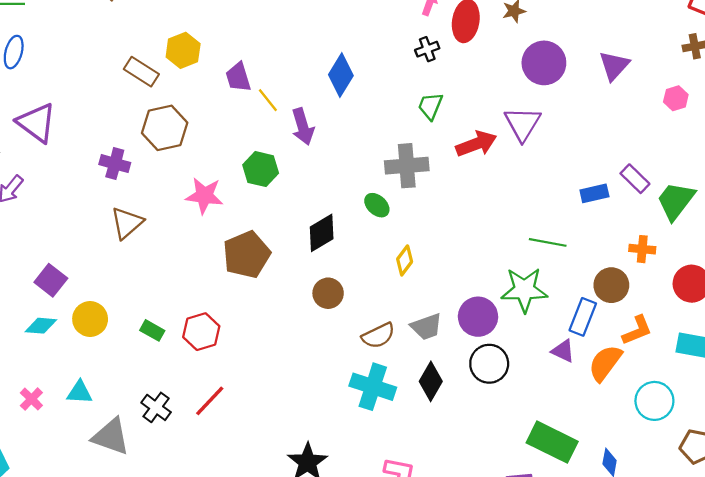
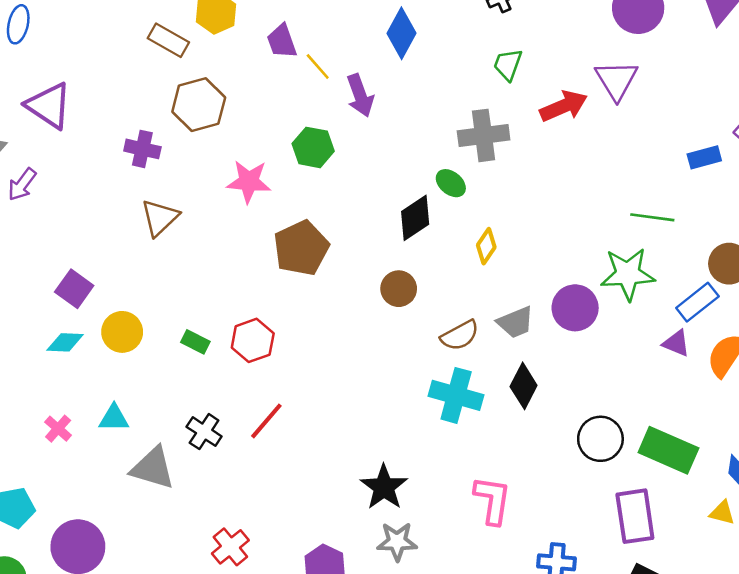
black diamond: (322, 233) -> (415, 218), moved
blue rectangle: (583, 317) -> (697, 302), turned 33
black circle: (489, 364) -> (600, 439), moved

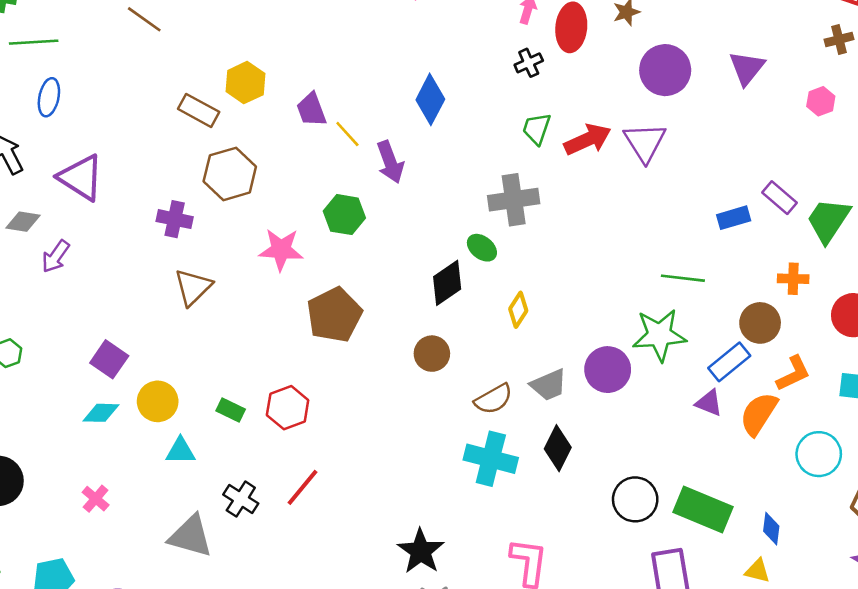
red arrow: (564, 106) -> (588, 140), moved
cyan triangle: (114, 418) -> (180, 451), moved

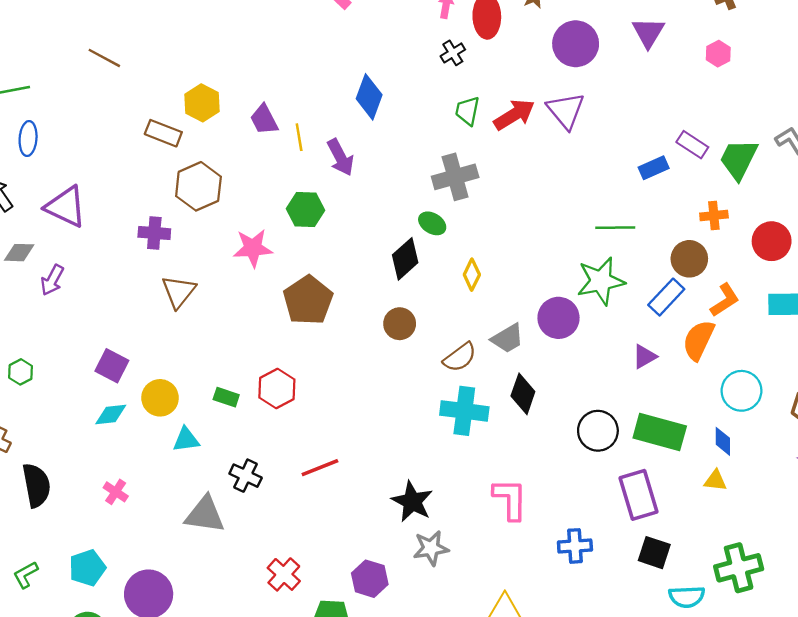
yellow line: (347, 134) -> (299, 137), turned 40
purple triangle: (709, 403) -> (644, 356), moved, turned -44
cyan circle: (819, 454) -> (742, 391), moved
red line: (303, 487) -> (320, 468), moved, turned 36

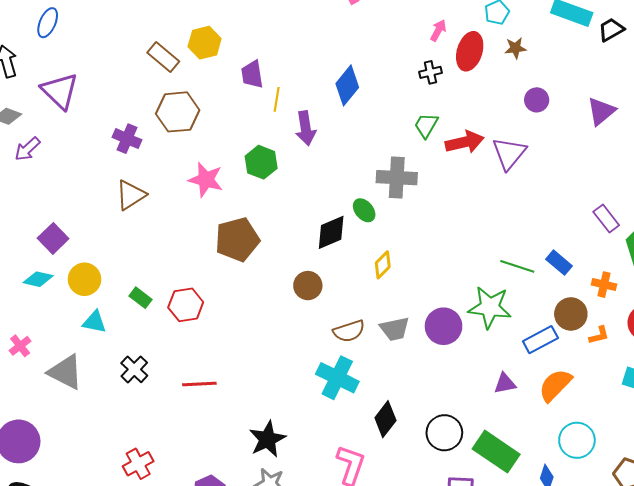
purple circle: (576, 44) -> (537, 100), size x0.6
blue rectangle: (654, 168) -> (559, 263), moved, turned 45
orange L-shape: (725, 300) -> (599, 335), moved, size x0.7
black diamond: (523, 394) -> (385, 419), moved
gray triangle: (205, 515) -> (65, 372), moved

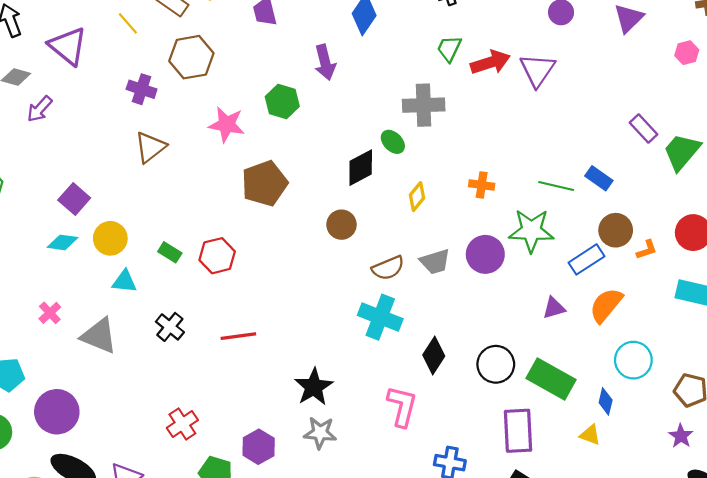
yellow line: (277, 99) -> (128, 23), moved, turned -45
orange cross: (604, 285) -> (482, 185), moved

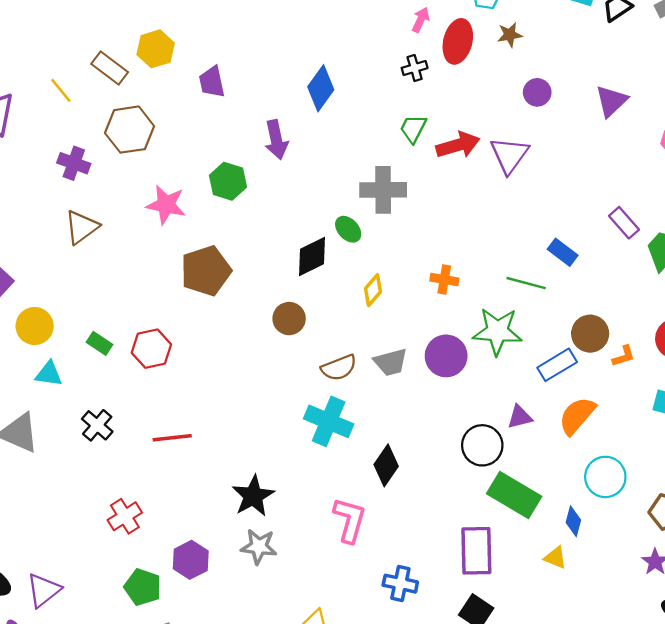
blue rectangle: (599, 178) -> (563, 252), moved
black circle: (496, 364) -> (482, 445), moved
red cross: (182, 424) -> (125, 516), moved

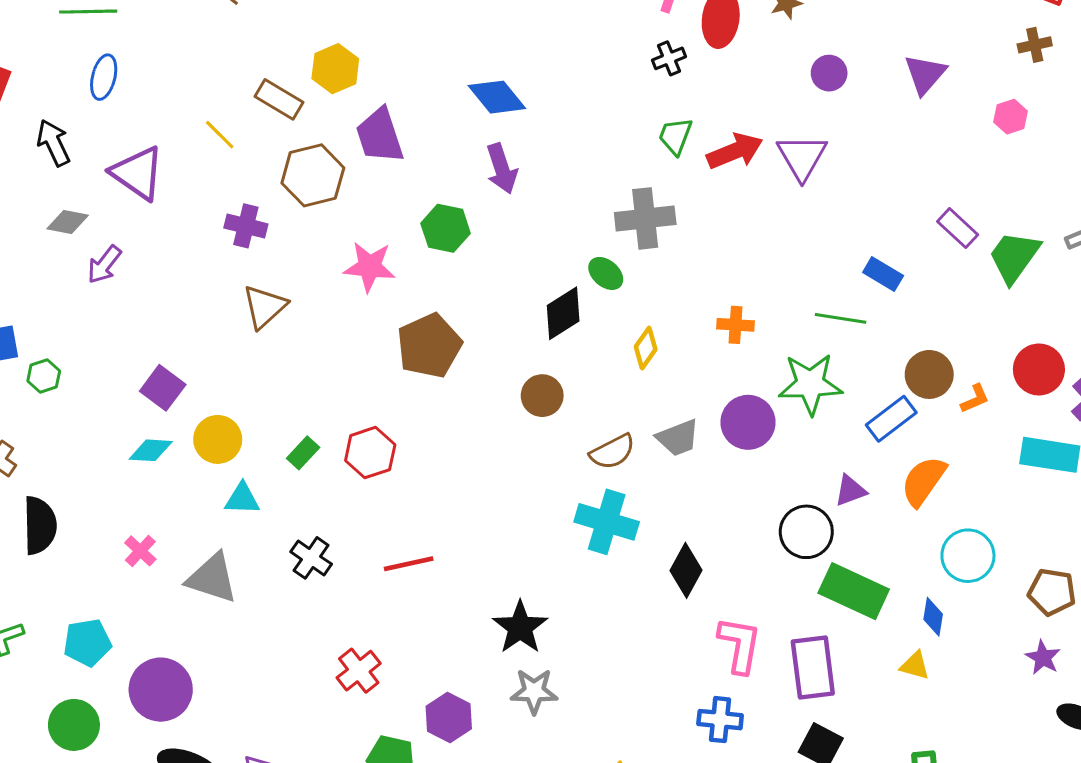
purple trapezoid: (212, 82) -> (380, 136), moved, size x1.4
blue diamond: (321, 88) -> (497, 97), moved, turned -69
green rectangle: (100, 343) -> (303, 453), turned -75
pink L-shape: (350, 520) -> (740, 645), moved

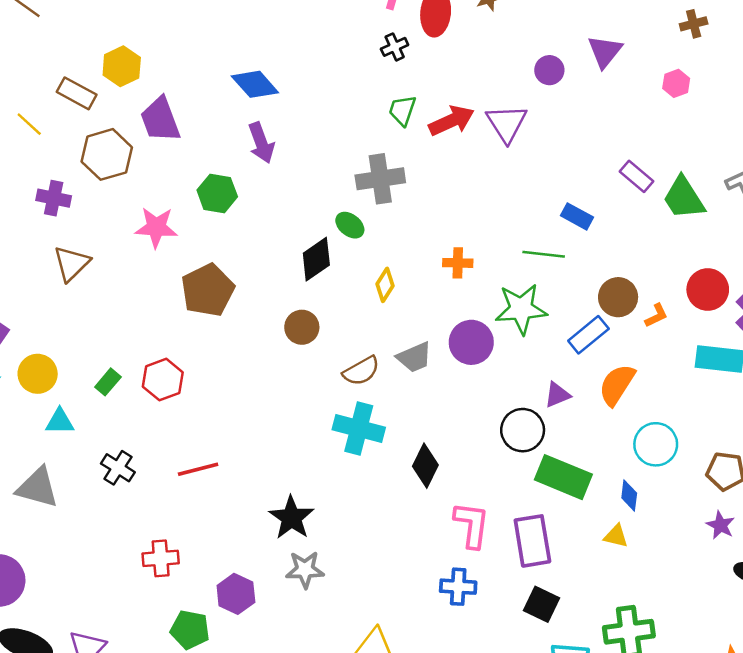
purple circle: (829, 73) -> (549, 70), moved
green trapezoid: (1014, 257) -> (684, 198), turned -66
red cross: (359, 671) -> (161, 558), turned 36

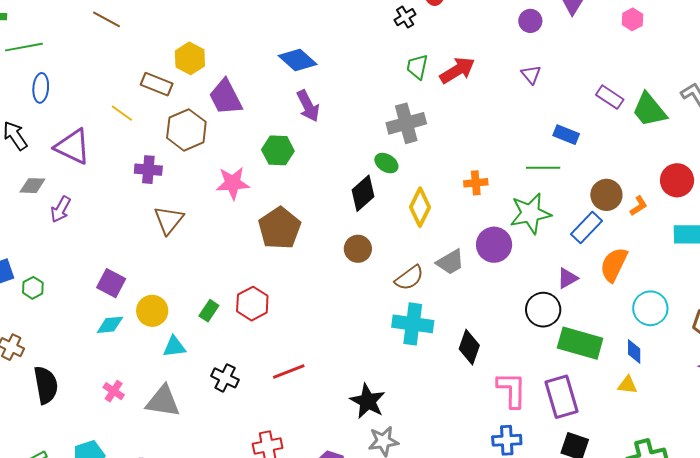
purple triangle: (507, 123) -> (531, 74), moved, size x0.6
yellow diamond: (385, 285) -> (420, 207), size x1.4

